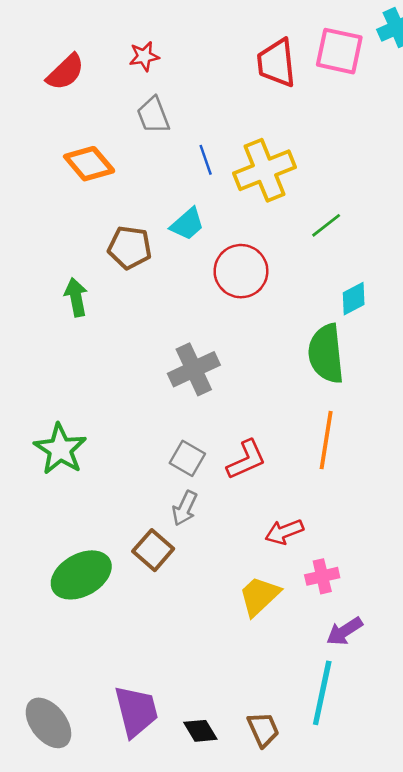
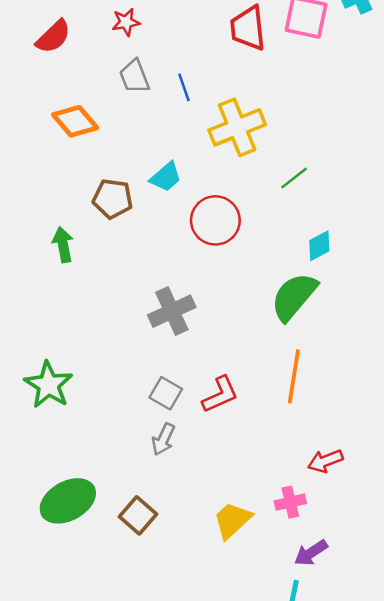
blue line: (206, 160) -> (184, 87), moved
green semicircle: (326, 354) -> (294, 297), turned 46
red arrow: (284, 532) -> (325, 461), moved
brown square: (153, 550) -> (138, 515), moved

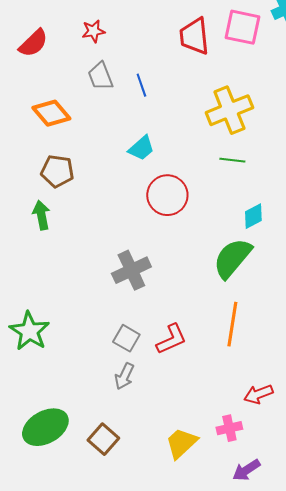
yellow cross: (237, 127) -> (229, 110), moved
cyan trapezoid: (166, 177) -> (141, 148), moved
green line: (294, 178) -> (232, 160), turned 45
brown pentagon: (113, 199) -> (57, 171), moved

